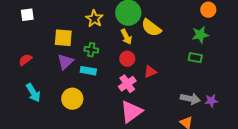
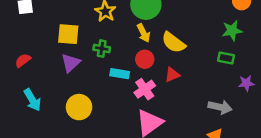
yellow semicircle: (151, 28) -> (173, 43), moved
cyan rectangle: (88, 71) -> (120, 74), moved
purple star: (211, 101) -> (246, 83), moved

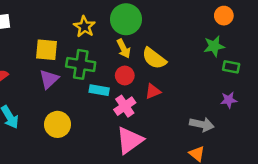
green cross: (102, 49) -> (81, 64), size x1.6
green rectangle: (226, 58) -> (231, 67), moved

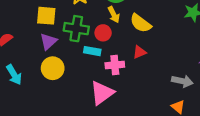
red circle: (125, 75) -> (103, 33), moved
pink cross: (125, 106) -> (115, 65), turned 30
yellow circle: (58, 124) -> (53, 68), moved
pink triangle: (130, 140) -> (102, 93), moved

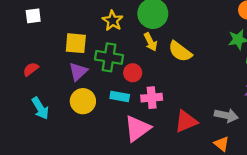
red circle: (103, 33) -> (133, 73), moved
cyan rectangle: (92, 51) -> (120, 96), moved
red triangle: (139, 52) -> (186, 121), moved, size x1.5

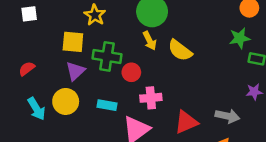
yellow star: (113, 21) -> (95, 15), moved
cyan rectangle: (120, 96) -> (107, 105), moved
yellow circle: (83, 101) -> (66, 101), moved

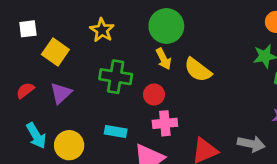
yellow square: (73, 42) -> (55, 52), moved, turned 30
purple triangle: (75, 71) -> (61, 93), moved
red circle: (131, 72) -> (154, 95), moved
yellow circle: (66, 101) -> (69, 145), moved

